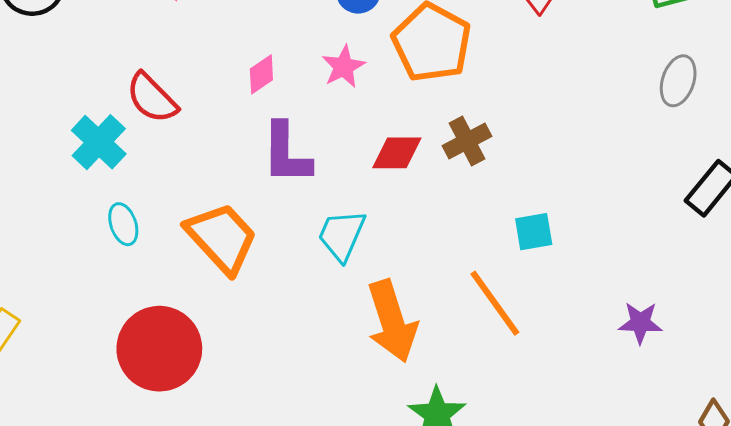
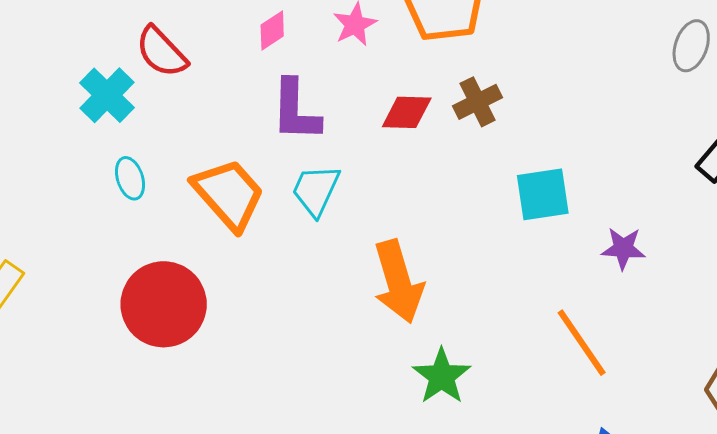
cyan square: (534, 232) -> (543, 194), size x1.4
cyan trapezoid: (342, 235) -> (316, 190), moved
orange line: (495, 303) -> (582, 343), moved
purple star: (640, 323) -> (623, 248), moved

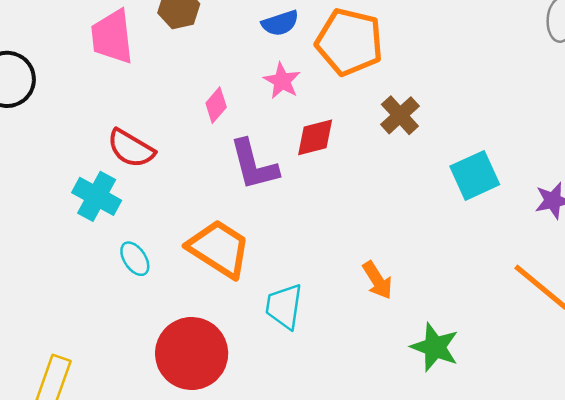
red diamond: (407, 112) -> (315, 137), moved
cyan trapezoid: (316, 190) -> (284, 306), moved
orange arrow: (398, 282) -> (377, 280), size x0.6

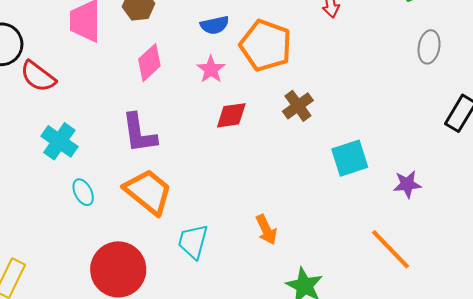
pink diamond: (216, 105) -> (149, 63), moved, size x1.4
red semicircle: (131, 148) -> (38, 76), moved
purple L-shape: (254, 165) -> (139, 133), moved

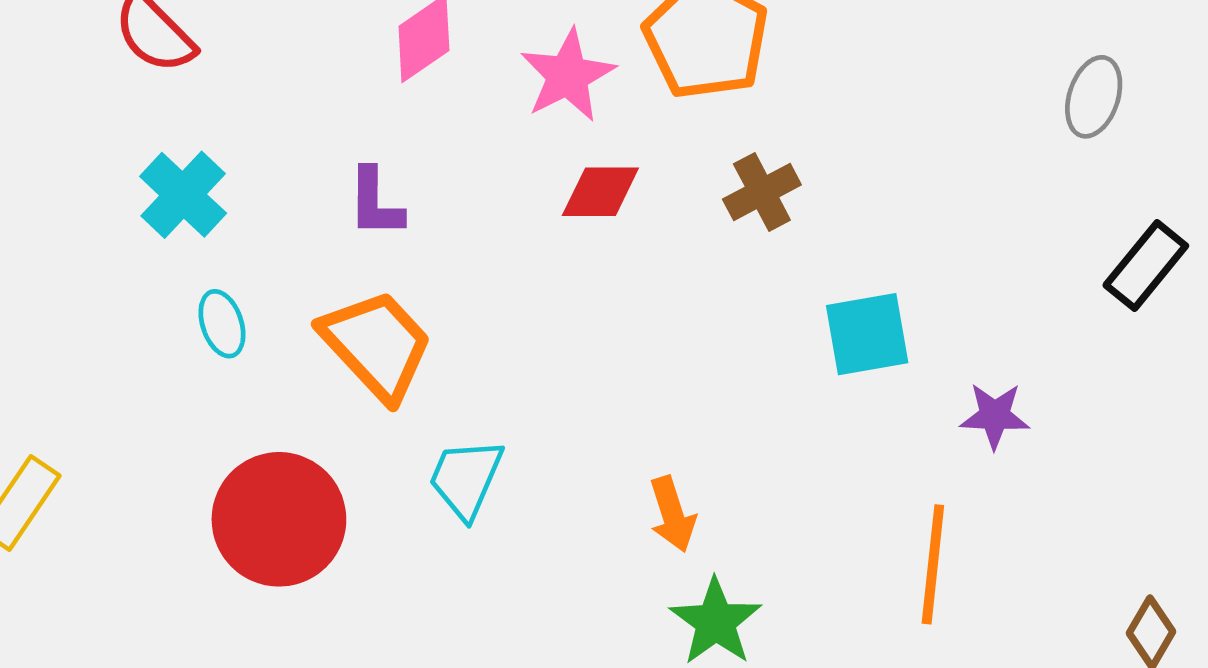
pink star: (211, 69) -> (568, 75), size x1.4
purple L-shape: (139, 133) -> (375, 203), size x0.7
orange arrow: (266, 230) -> (672, 514), moved
orange line: (391, 249) -> (933, 564), turned 42

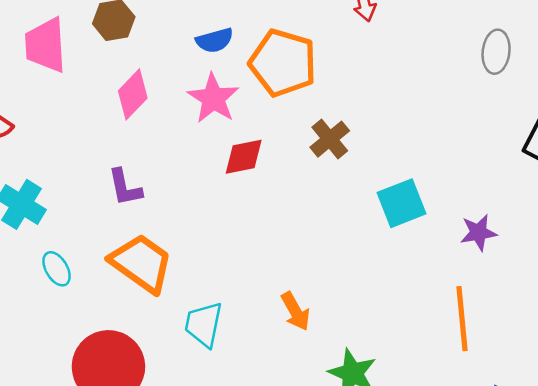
orange arrow: (672, 514) -> (295, 311), moved

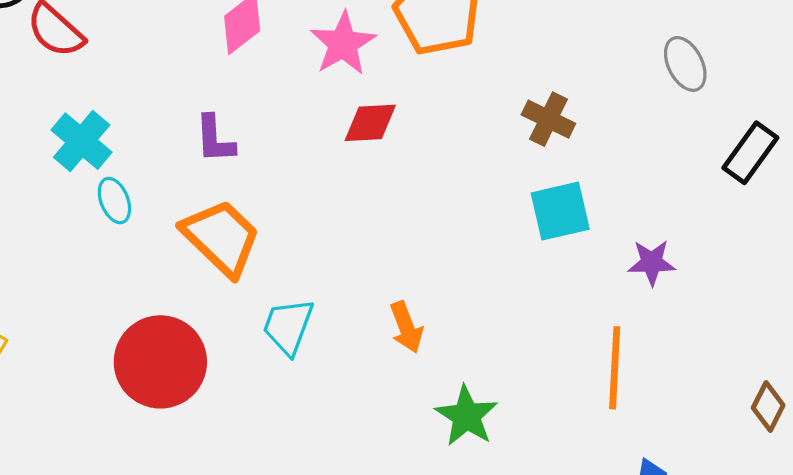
gray ellipse: (496, 52) -> (685, 64), moved, turned -42
brown cross: (330, 139) -> (548, 119), moved, turned -33
cyan ellipse: (57, 269) -> (114, 201), moved

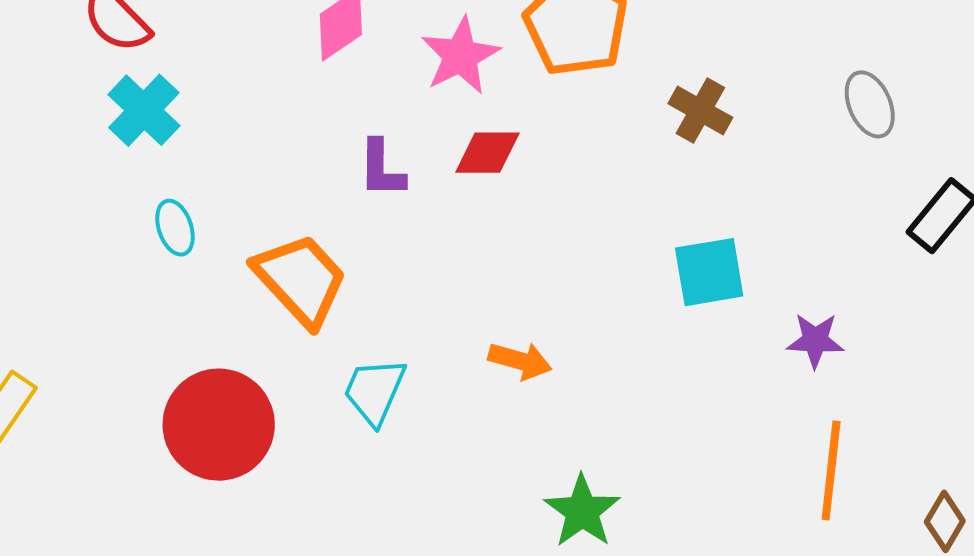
brown cross: (548, 119) -> (700, 111), moved
purple L-shape: (215, 139) -> (381, 169), moved
cyan cross: (82, 141) -> (144, 110), moved
orange arrow: (406, 327) -> (520, 361), moved, turned -57
orange line: (615, 368) -> (831, 470), moved

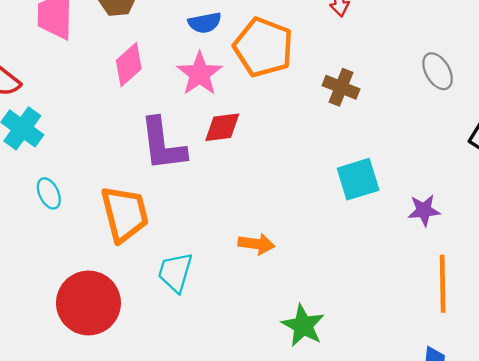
purple L-shape: (381, 169) -> (163, 144), size x1.6
orange trapezoid: (301, 280) -> (125, 214), turned 36

